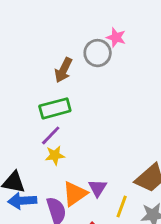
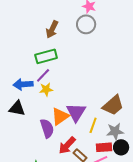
gray circle: (98, 53) -> (86, 24), moved
purple triangle: (98, 188) -> (76, 112), size x1.5
blue arrow: (22, 201) -> (23, 84), moved

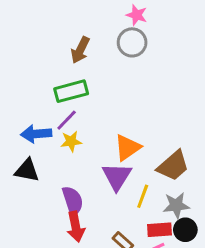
orange triangle: (60, 116) -> (127, 148), moved
red arrow: (67, 145) -> (76, 227), moved, turned -54

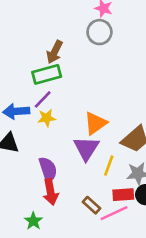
brown arrow: (80, 50) -> (55, 52), moved

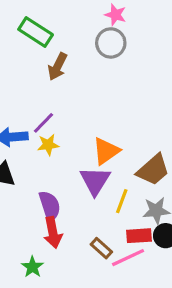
green rectangle: (47, 74) -> (36, 32), moved, turned 48

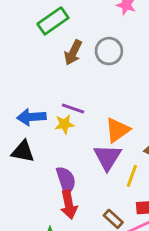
green rectangle: (36, 32) -> (53, 21), turned -68
gray circle: (111, 43) -> (109, 51), moved
purple line: (43, 123) -> (73, 108), moved, turned 65

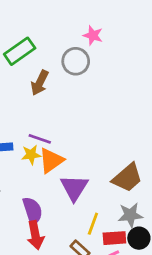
gray circle: (109, 51) -> (76, 61), moved
orange triangle: (118, 130) -> (51, 160), moved
yellow line: (132, 176) -> (93, 224), moved

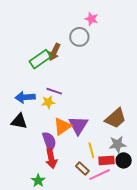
green rectangle: (20, 51) -> (40, 59), moved
orange triangle: (51, 160) -> (62, 126), moved
yellow line: (93, 224) -> (91, 150), turned -35

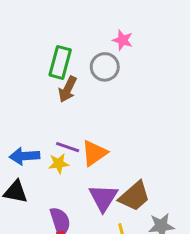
green rectangle: (40, 59) -> (60, 62), moved, turned -40
brown trapezoid: (116, 118) -> (134, 196), moved
orange triangle: (62, 126) -> (94, 153), moved

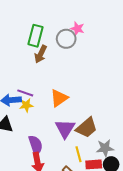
pink star: (123, 40) -> (77, 29), moved
purple line: (68, 147) -> (25, 93), moved
yellow star: (59, 164) -> (26, 105), moved

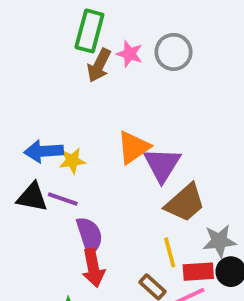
pink star: (77, 29) -> (130, 54), moved
gray circle: (66, 39) -> (174, 52), moved
purple line: (25, 93) -> (63, 199), moved
purple triangle: (65, 129) -> (162, 165), moved

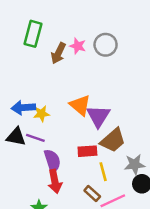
green rectangle: (89, 31) -> (33, 34), moved
orange triangle: (133, 147) -> (80, 105), turned -45
red rectangle: (198, 272) -> (87, 151), moved

